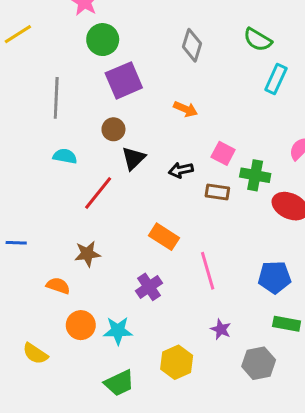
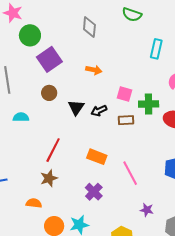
cyan rectangle: (276, 79) -> (156, 49), moved
black triangle: (133, 158) -> (76, 108), moved
red line: (98, 193) -> (53, 150), moved

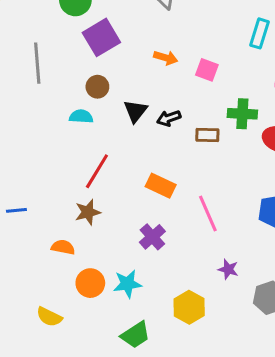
pink square: (124, 94) -> (207, 70), moved
cyan semicircle: (21, 117) -> (81, 117), moved

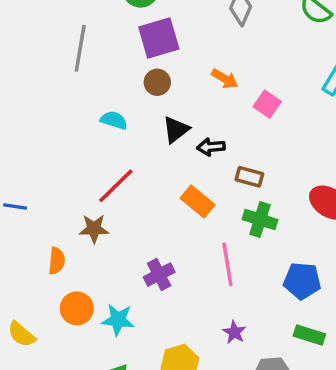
brown circle: (97, 87) -> (157, 82), moved
green cross: (242, 114) -> (260, 220), moved
orange rectangle: (161, 186) -> (198, 202), moved
orange semicircle: (63, 247) -> (57, 261), turned 70

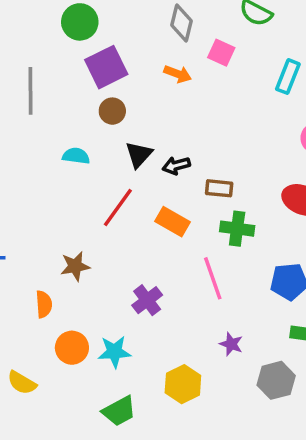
orange arrow: (225, 79) -> (178, 74), moved
pink square: (267, 104) -> (221, 53), moved
red line: (116, 186) -> (118, 208), moved

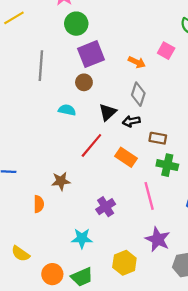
gray diamond: (182, 23) -> (138, 94), moved
brown circle: (112, 111) -> (84, 82), moved
purple star: (231, 344) -> (158, 239), size x1.6
orange circle: (72, 348) -> (52, 274), moved

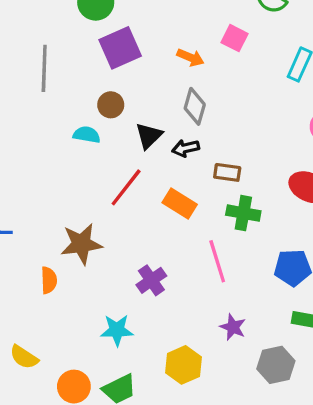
brown circle: (84, 82) -> (111, 105), moved
brown star: (61, 181) -> (81, 244), size x1.4
purple star: (158, 239) -> (233, 327), size x0.7

